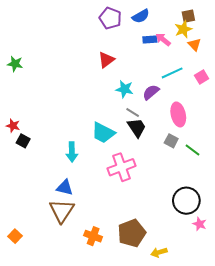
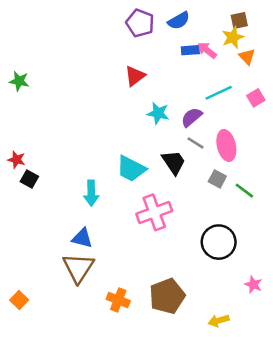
gray line: (133, 112) -> (195, 143), moved
black circle: (186, 201) -> (219, 242), moved
yellow arrow: (159, 252) -> (219, 321), moved

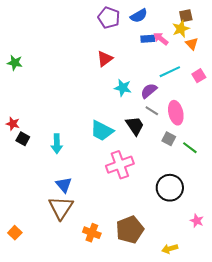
cyan arrow: (91, 193) -> (57, 144), moved
blue triangle: (82, 238) -> (64, 185), turned 36

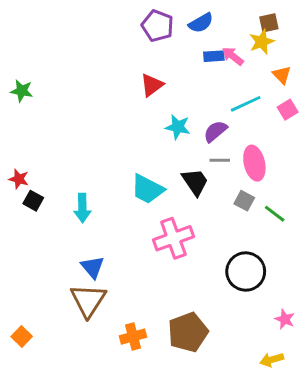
orange triangle: (192, 44) -> (282, 75), moved
gray line: (152, 111) -> (220, 160), turned -32
orange cross: (92, 233) -> (133, 337), turned -36
yellow arrow: (170, 249) -> (272, 360), moved

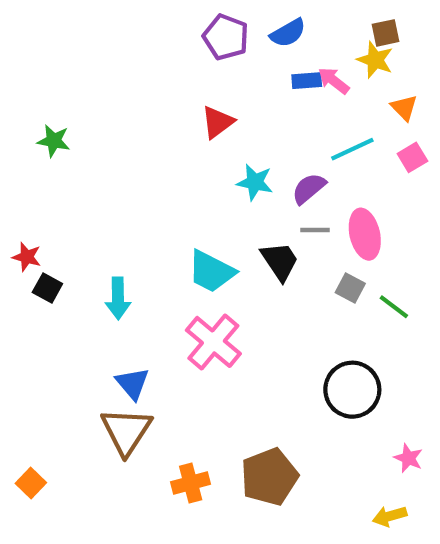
yellow star: (262, 42) -> (375, 60), turned -30
green star: (22, 91) -> (54, 141), moved
pink cross: (173, 238) -> (213, 342), moved, turned -30

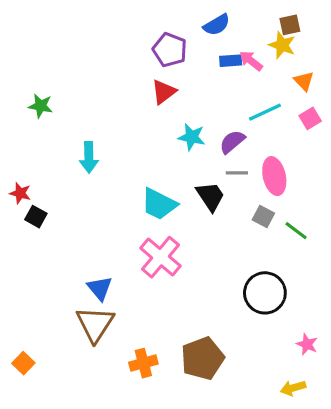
purple pentagon: (226, 37) -> (170, 50), moved
cyan arrow: (118, 298) -> (89, 157), moved

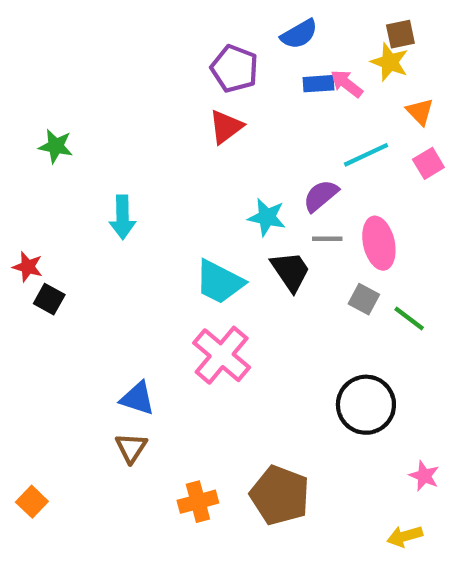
cyan star: (192, 137) -> (267, 217), moved
blue triangle: (100, 288) -> (138, 398), turned -32
brown triangle: (95, 324) -> (131, 448), size x0.6
brown pentagon: (203, 358) -> (280, 495), turned -30

